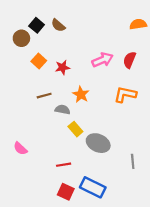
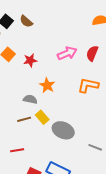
brown line: (44, 96) -> (24, 119), moved
gray line: (133, 161) -> (95, 147), turned -64
red line: (64, 165) -> (17, 150), moved

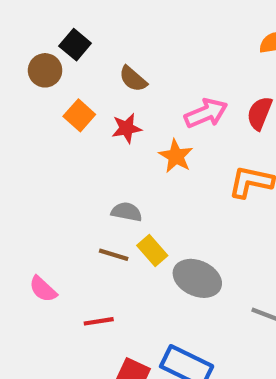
brown semicircle: (26, 21) -> (133, 79), moved
orange star: (47, 85) -> (176, 156), moved
brown line: (24, 119) -> (114, 255), turned 32

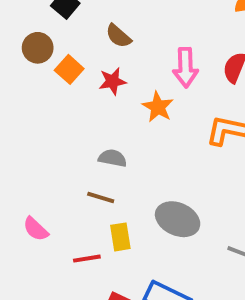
brown circle: (45, 70) -> (38, 48), moved
pink arrow: (206, 113) -> (185, 67), turned 111
yellow rectangle: (152, 250) -> (120, 237), moved, turned 32

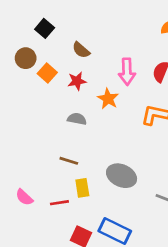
gray semicircle: (113, 158) -> (77, 119), moved
pink semicircle: (36, 229) -> (24, 197), moved

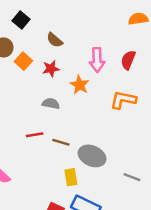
brown line: (69, 161) -> (61, 142), moved
yellow rectangle: (82, 188) -> (71, 177), moved
red line: (59, 203) -> (35, 135), moved

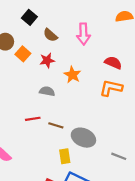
black square: (21, 20) -> (29, 17), moved
pink arrow: (97, 60) -> (83, 34), moved
red semicircle: (128, 60) -> (113, 63), moved, turned 91

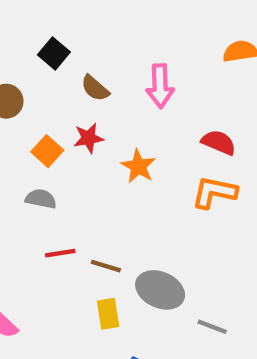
orange square: (23, 54) -> (47, 151), moved
gray semicircle: (47, 91) -> (41, 199), moved
yellow rectangle: (65, 156) -> (108, 314), moved
gray line: (119, 156) -> (212, 327), moved

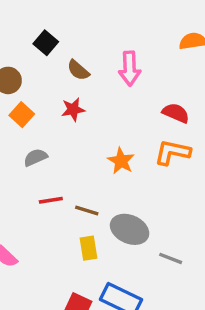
orange square: (47, 151) -> (22, 115), moved
orange star: (138, 166) -> (121, 161), moved
gray semicircle: (41, 199) -> (35, 157), turned -35

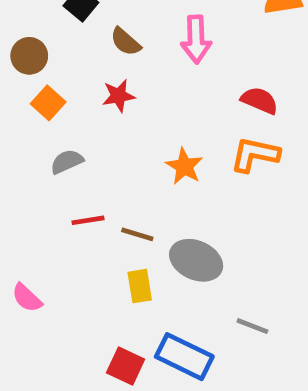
gray line: (171, 258) -> (252, 326), moved

